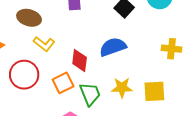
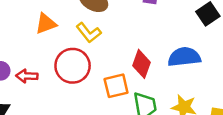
yellow L-shape: (44, 44) -> (89, 33), moved

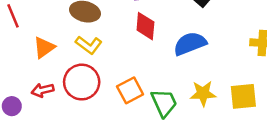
red diamond: (141, 64) -> (145, 26), moved
red arrow: (27, 76) -> (43, 90), moved

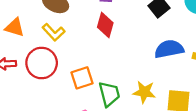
blue semicircle: (190, 44) -> (169, 49), moved
orange triangle: (44, 47) -> (15, 27), turned 42

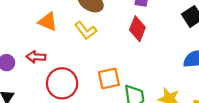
red circle: (42, 63) -> (62, 83), moved

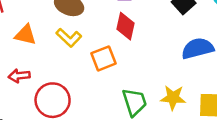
orange square: (109, 78) -> (104, 58), moved

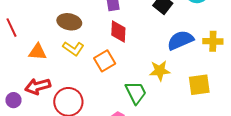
red arrow: (19, 76) -> (38, 86), size x1.4
yellow star: (173, 98) -> (160, 71), moved

